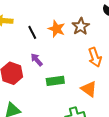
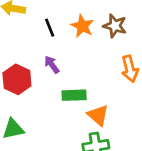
brown star: (81, 26) -> (115, 26), turned -30
orange triangle: (89, 89) -> (98, 115), moved

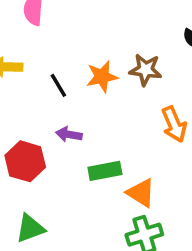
orange star: (82, 26) -> (102, 77), turned -30
purple arrow: (52, 65) -> (69, 134), turned -36

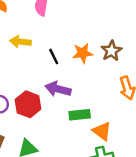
brown star: (146, 70) -> (111, 51), turned 30
purple arrow: (69, 134) -> (58, 89), size x1.5

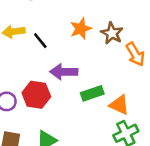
brown star: (111, 51) -> (112, 33), moved
black line: (54, 56) -> (40, 41), moved

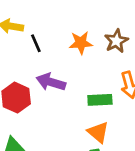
brown star: (112, 33) -> (116, 41), moved
green rectangle: (92, 93) -> (100, 100), moved

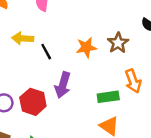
purple arrow: (51, 82) -> (63, 85), turned -85

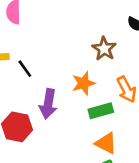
orange star: (86, 47) -> (84, 83), moved

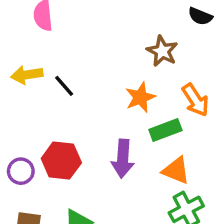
purple arrow: (48, 104) -> (123, 159), moved

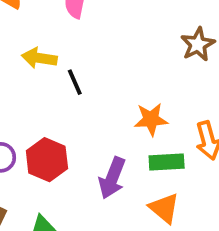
brown star: (162, 51) -> (198, 44), moved

